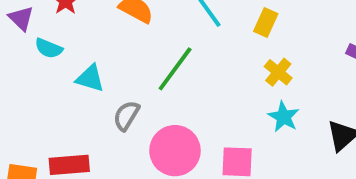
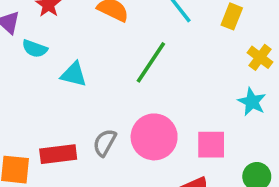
yellow cross: (278, 72) -> (260, 57), moved
gray semicircle: (126, 116) -> (105, 143), moved

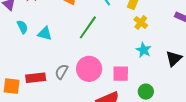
cyan semicircle: (35, 49) -> (22, 27), moved, turned -136
yellow cross: (260, 57) -> (141, 22), moved

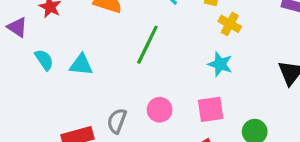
cyan star: (144, 50) -> (220, 64), moved
pink circle: (89, 69) -> (160, 110), size x0.6

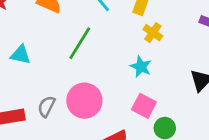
pink square: (211, 109) -> (144, 106), moved, turned 30
pink circle: (160, 110) -> (84, 101), size x1.6

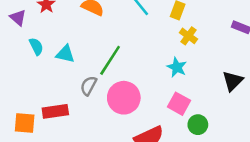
green line: (80, 43) -> (110, 60), moved
gray semicircle: (46, 106) -> (89, 86), moved

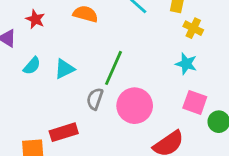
cyan semicircle: (36, 46) -> (32, 66), turned 78
cyan triangle: (65, 54) -> (64, 69), turned -30

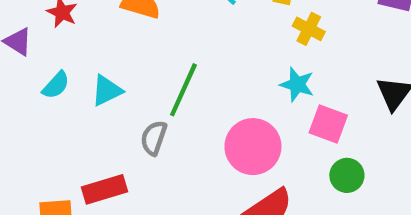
pink square: (195, 102) -> (328, 124), moved
pink circle: (135, 106) -> (253, 147), moved

